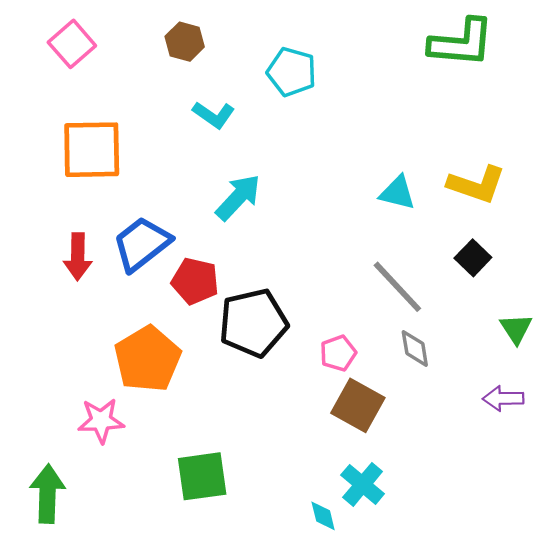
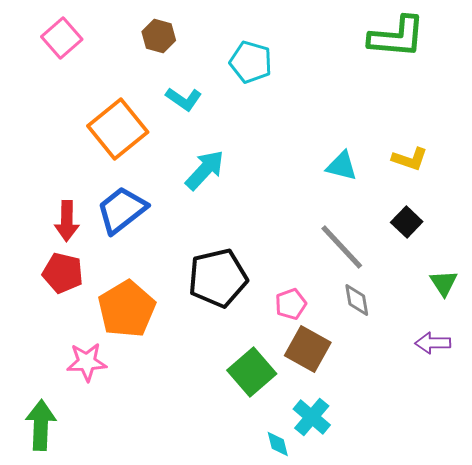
orange square: (92, 150) -> (118, 129), moved, turned -38
yellow L-shape: (476, 185) -> (410, 159), size x0.7
red pentagon: (195, 281) -> (63, 273), moved
green square: (202, 476) -> (252, 372), moved, turned -33

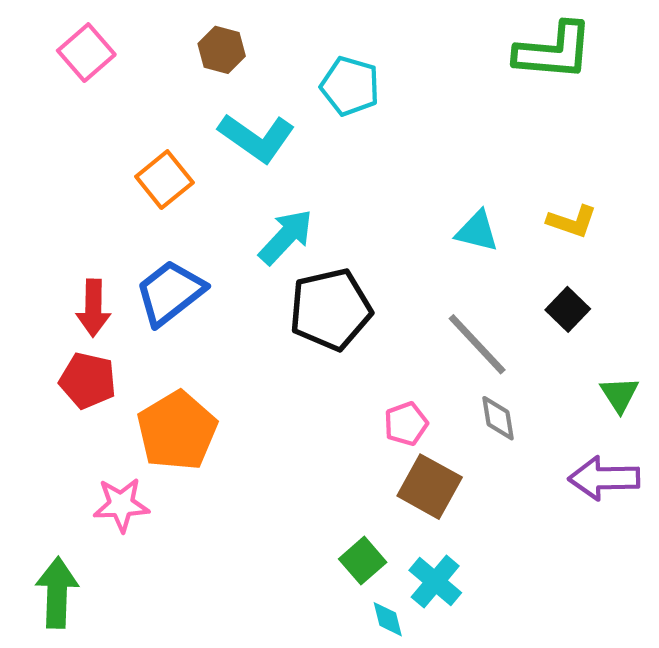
cyan L-shape: (184, 99) -> (257, 138), size x1.5
orange square: (118, 129) -> (164, 180), size x0.7
black pentagon: (218, 278) -> (331, 309), moved
purple arrow: (433, 343) -> (604, 478), size x1.4
green square: (252, 372) -> (363, 561), moved, size x0.7

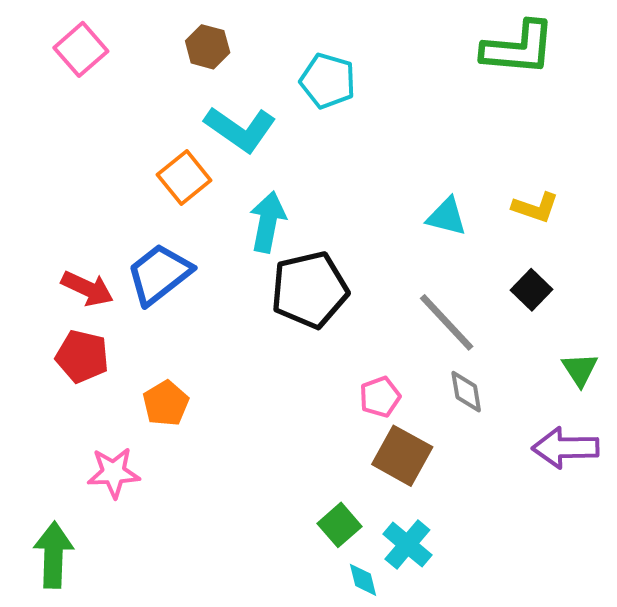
orange square: (164, 180) -> (184, 177), moved
cyan arrow: (286, 237) -> (268, 222), turned -32
red arrow: (93, 308) -> (87, 288), turned -66
orange pentagon: (177, 431) -> (166, 403), size x0.6

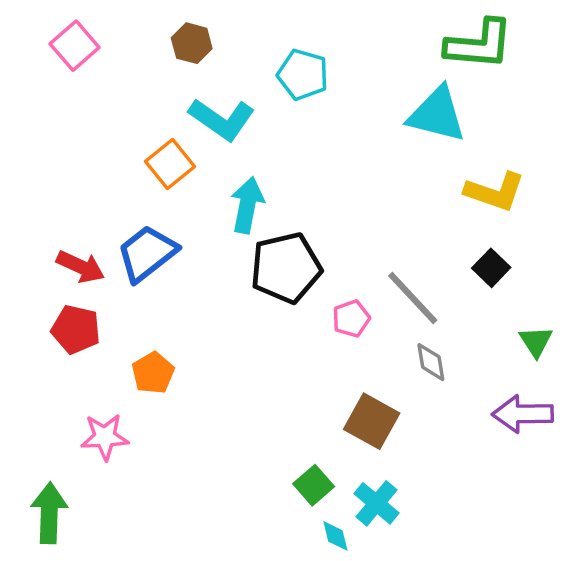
yellow L-shape: (535, 207) -> (495, 192), size x1.4
cyan triangle: (447, 217) -> (437, 114), moved, size x1.6
pink pentagon: (380, 397) -> (351, 319), moved

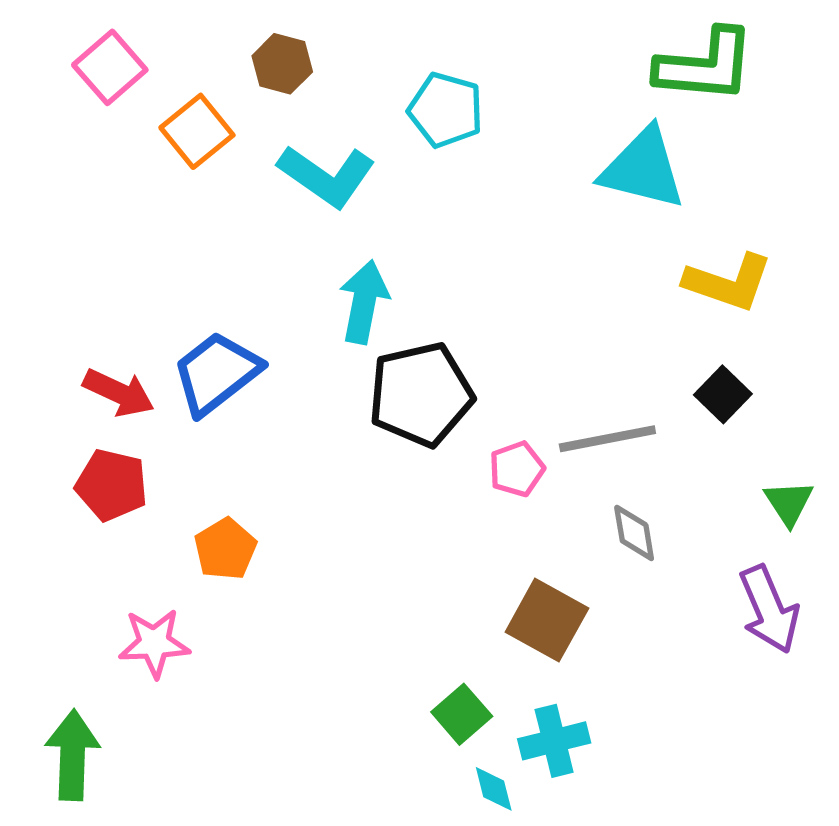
orange square: (170, 164) -> (197, 131), moved
gray line: (413, 298) -> (607, 439), turned -58
purple arrow: (523, 414) -> (769, 609), turned -112
cyan cross: (376, 503) -> (554, 741), turned 36

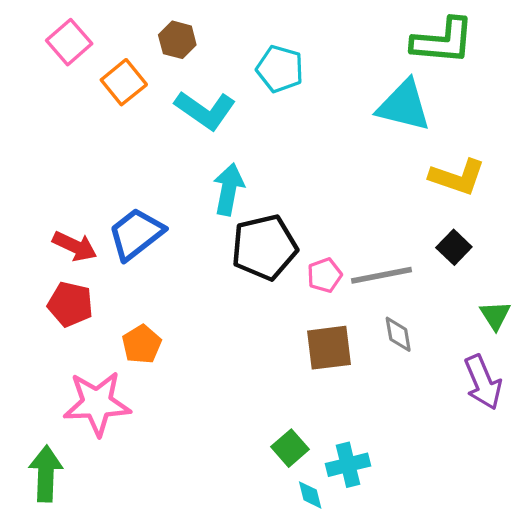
pink pentagon: (517, 469) -> (325, 275), moved
brown square: (547, 620) -> (329, 348), moved, turned -36
pink star: (154, 643) -> (97, 403), size x1.5

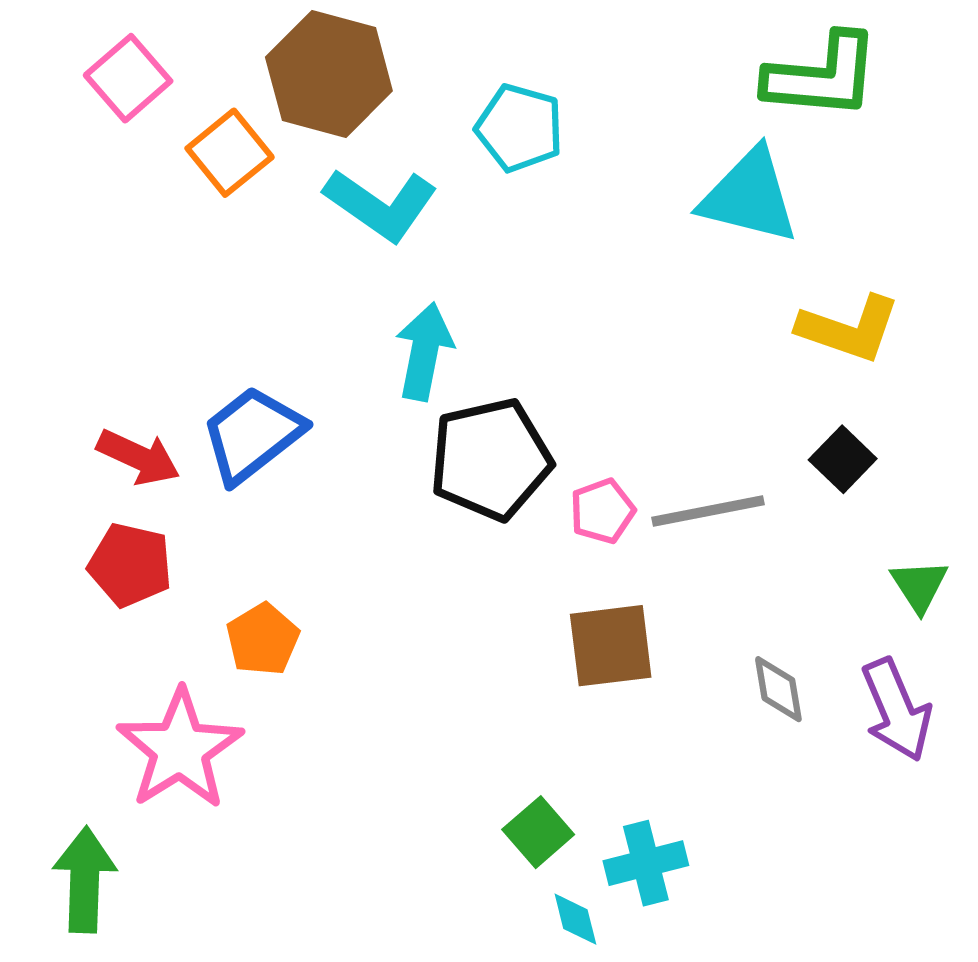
brown hexagon: (177, 40) -> (329, 74), size x1.8
gray diamond: (398, 334) -> (778, 689), moved
pink star: (97, 403) -> (180, 749), turned -30

